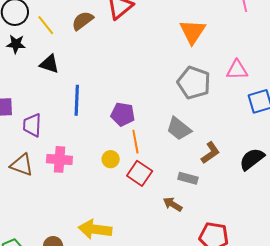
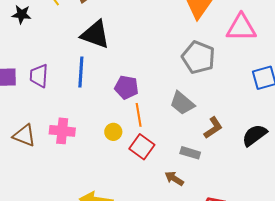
black triangle: (49, 64) -> (95, 34), moved, size x1.5
pink triangle: (237, 70) -> (241, 28), moved, size x1.4
purple trapezoid: (32, 125) -> (39, 76), moved

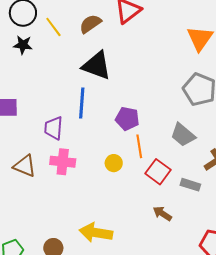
purple trapezoid: (39, 76) -> (54, 128), moved
red square: (142, 147) -> (158, 172), moved
brown arrow: (174, 178) -> (162, 214), moved

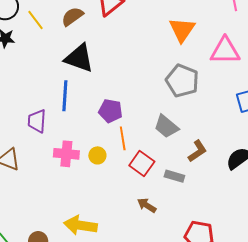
pink cross: (63, 162) -> (66, 154), moved

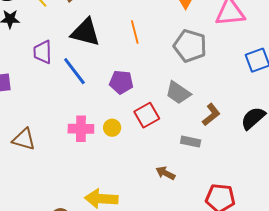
blue line: (65, 96) -> (74, 71), turned -36
purple trapezoid: (37, 121) -> (43, 52), moved
orange line: (123, 138) -> (135, 32), moved
red square: (142, 164) -> (147, 115), moved, turned 30

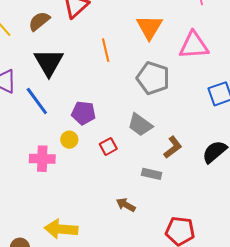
black triangle: (85, 32) -> (49, 62), turned 44
orange line: (135, 32) -> (106, 50), moved
red square: (147, 115) -> (108, 146), size x0.7
yellow circle: (112, 128) -> (69, 140), moved

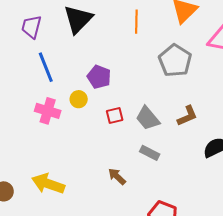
blue line: (37, 101) -> (46, 67), moved
gray trapezoid: (140, 125) -> (148, 118), moved
brown L-shape: (173, 147) -> (187, 116), moved

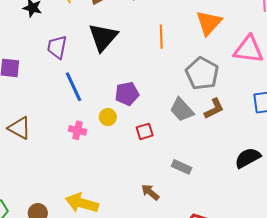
purple pentagon: (99, 77) -> (127, 94), turned -30
pink cross: (48, 111) -> (77, 130), size x0.7
brown L-shape: (187, 116) -> (214, 109), moved
gray trapezoid: (148, 118) -> (182, 110), moved

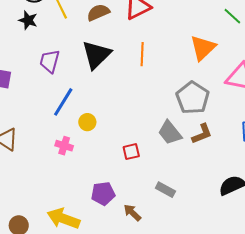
orange line: (161, 37) -> (142, 54), moved
blue line: (73, 87) -> (63, 102), turned 52
purple pentagon: (127, 94) -> (103, 194), moved
yellow circle: (108, 117) -> (87, 122), moved

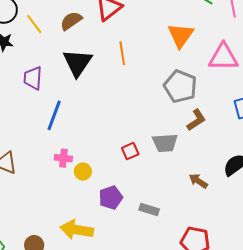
yellow circle: (87, 122) -> (83, 172), moved
gray trapezoid: (170, 133) -> (165, 143), moved, turned -44
gray rectangle: (165, 190) -> (149, 209), moved
brown arrow: (132, 213) -> (198, 181), moved

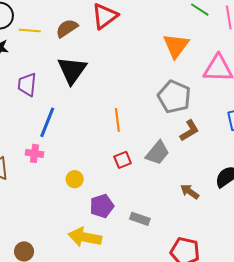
yellow line: (34, 24) -> (30, 30), turned -50
orange line: (122, 53) -> (117, 120), moved
gray trapezoid: (165, 143) -> (157, 153), turned -48
pink cross: (63, 158) -> (34, 153), moved
yellow arrow: (77, 230) -> (85, 237), moved

